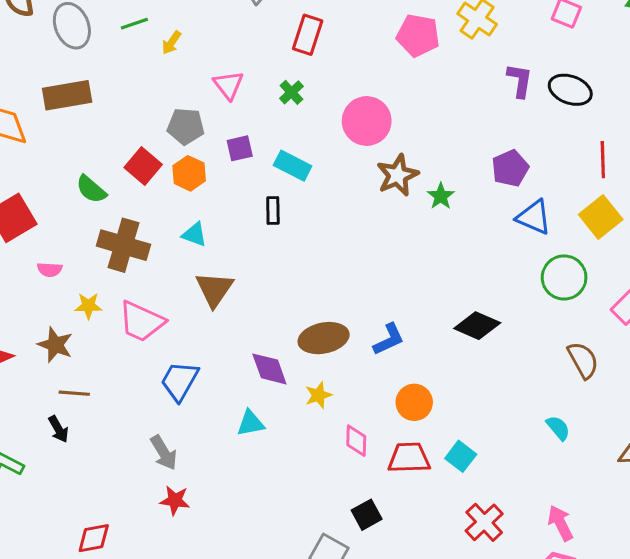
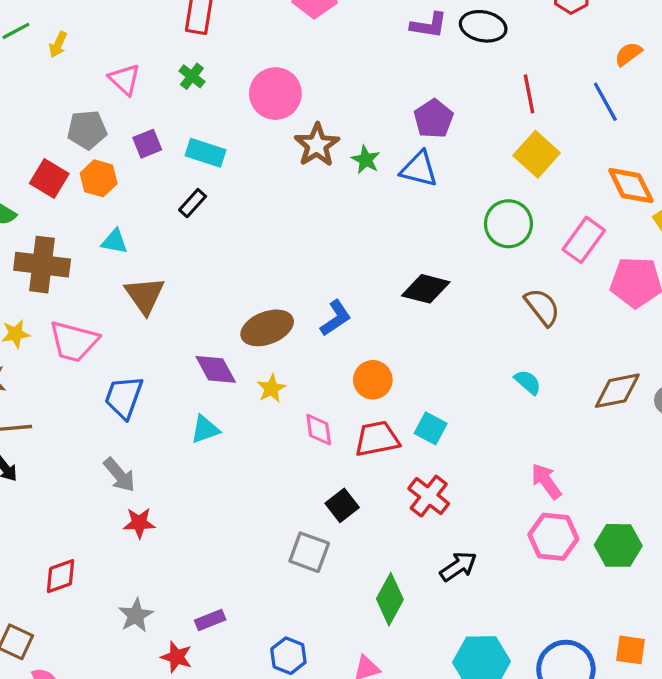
purple L-shape: (520, 80) -> (429, 25), turned 99
black rectangle: (273, 211) -> (193, 203), turned 52
blue triangle: (534, 217) -> (419, 169), moved
red cross: (484, 522) -> (429, 496), moved

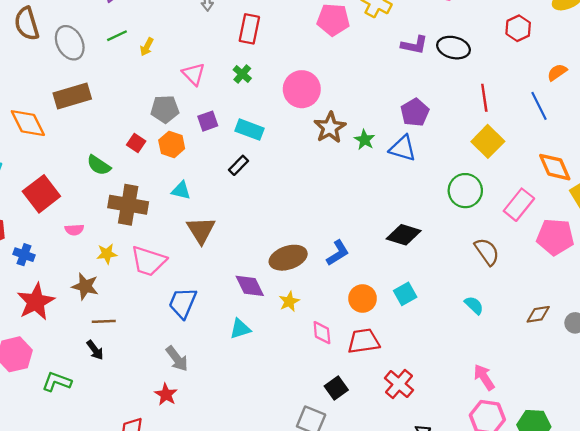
red square: (49, 178) -> (136, 143), size x0.7
brown diamond: (617, 391) -> (538, 314), size x0.7
cyan square: (431, 428) -> (405, 294), moved, turned 30
red star: (139, 523) -> (166, 394), moved, turned 30

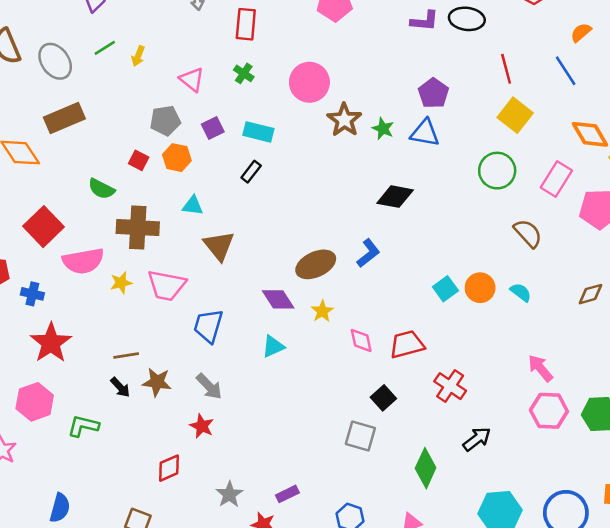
pink semicircle: (74, 230) -> (83, 261), size x2.0
black diamond: (404, 235) -> (395, 197), moved
brown star: (85, 286) -> (157, 382), moved
orange circle: (363, 298) -> (480, 288), moved

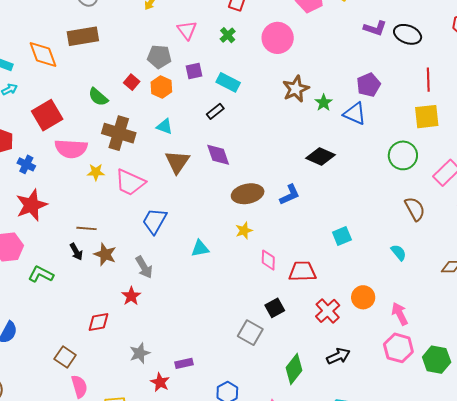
pink circle: (309, 82) -> (278, 38), moved
yellow square: (515, 115) -> (427, 117), turned 32
orange circle: (480, 288) -> (363, 297), moved
purple diamond: (278, 299) -> (218, 155), moved

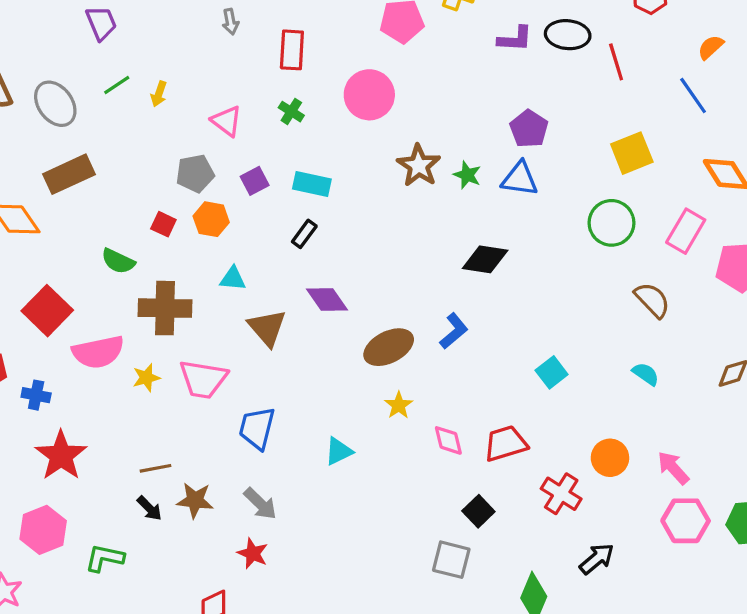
red line: (428, 80) -> (616, 62), moved

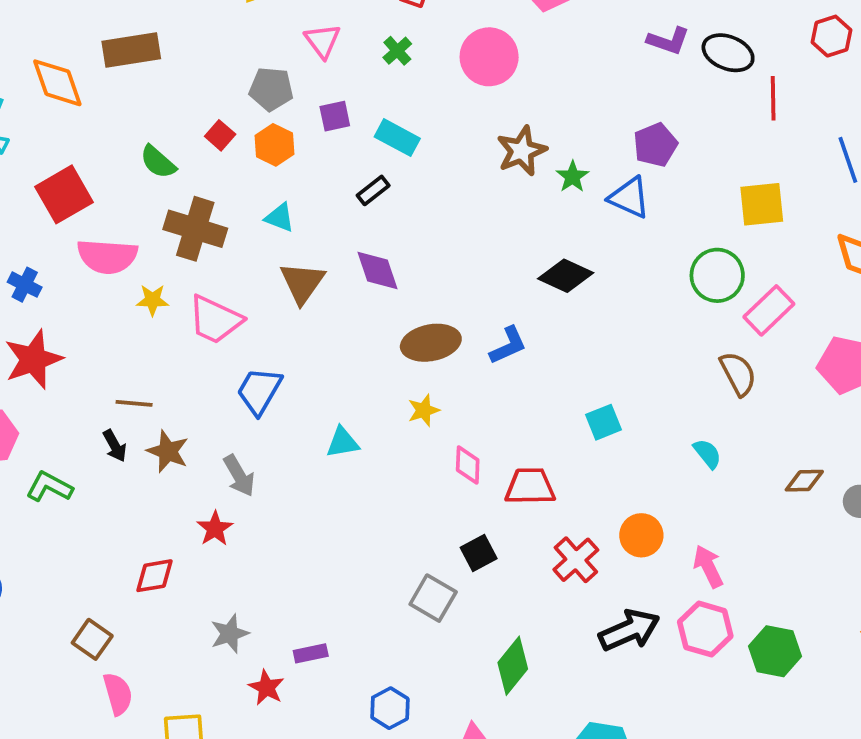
pink rectangle: (686, 231) -> (769, 310), moved
black arrow: (597, 559) -> (629, 630), moved, size x1.4

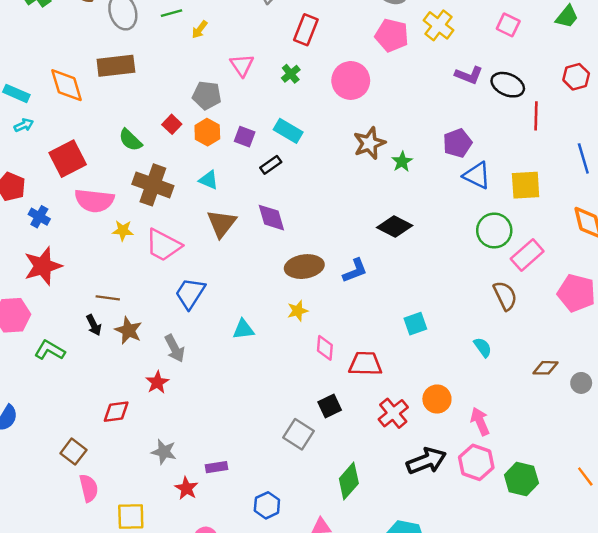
purple square: (335, 116) -> (245, 137), moved, turned 30
blue triangle: (629, 198) -> (477, 175), moved
gray star: (230, 634) -> (164, 452), turned 30

